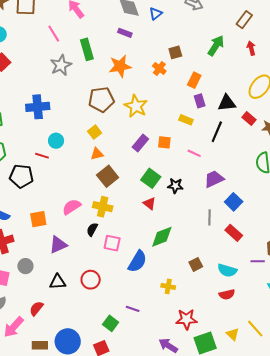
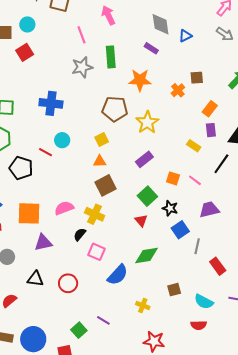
orange square: (164, 142) -> (173, 178), moved
blue square: (234, 202) -> (180, 230), moved
orange square: (38, 219) -> (29, 213), size x1.4

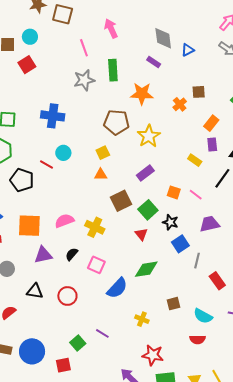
brown square: (105, 185) -> (121, 201), moved
black semicircle: (80, 234) -> (72, 254), moved

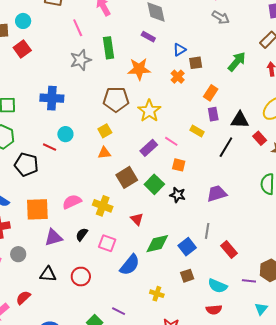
blue triangle: (188, 50) -> (179, 50), moved
pink line: (196, 195) -> (171, 141), moved
red triangle: (141, 234) -> (137, 219), moved
blue square: (180, 244) -> (187, 247), moved

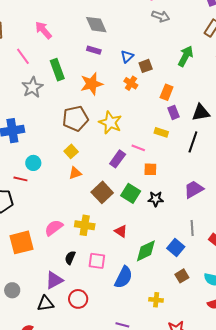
purple triangle: (53, 238) -> (54, 280), moved

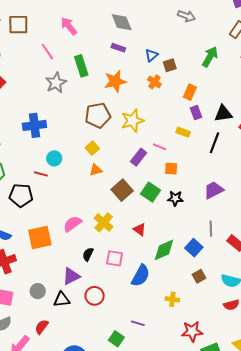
yellow star: (110, 123) -> (133, 121), turned 30
yellow cross: (85, 225) -> (104, 222), turned 30
gray circle: (12, 290) -> (38, 291), moved

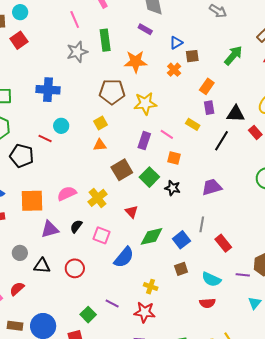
purple rectangle: (139, 157) -> (144, 141), turned -30
purple triangle: (71, 276) -> (50, 229), moved
red star: (192, 331) -> (145, 312), moved

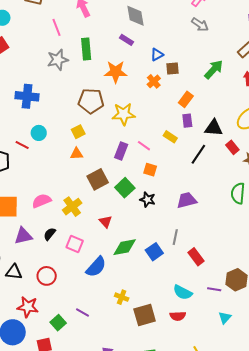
brown square: (181, 269) -> (145, 315), moved, size x1.6
red star: (145, 312) -> (28, 307), moved

